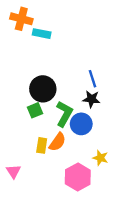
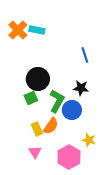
orange cross: (21, 19) -> (18, 30), moved, turned 30
blue line: (93, 79) -> (85, 55), moved
yellow rectangle: (42, 145) -> (37, 129), turned -32
pink triangle: (13, 171) -> (35, 152), moved

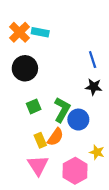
black circle: (38, 79) -> (25, 68), moved
black star: (81, 88) -> (94, 87), moved
pink triangle: (35, 152) -> (38, 165), size x1.5

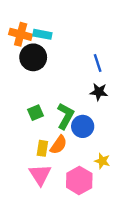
orange cross: (19, 32) -> (21, 34), turned -30
black circle: (25, 68) -> (33, 57), moved
yellow rectangle: (40, 140) -> (42, 148), turned 32

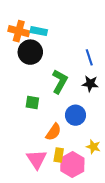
green square: (35, 113) -> (32, 103), turned 32
green L-shape: (65, 116) -> (60, 82), moved
yellow rectangle: (42, 148) -> (59, 155), moved

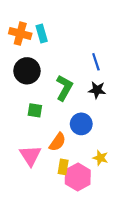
cyan rectangle: (39, 31) -> (42, 34), turned 63
black circle: (30, 52) -> (27, 71), moved
pink triangle: (37, 159) -> (30, 156), moved

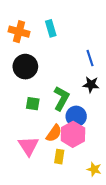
cyan rectangle: (42, 34) -> (51, 28), moved
green L-shape: (64, 88) -> (61, 98), moved
yellow star: (100, 158) -> (94, 169), moved
pink hexagon: (78, 177) -> (73, 134), moved

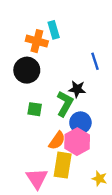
orange cross: (19, 32) -> (37, 41), moved
black star: (91, 85) -> (77, 89), moved
pink triangle: (29, 146) -> (37, 179), moved
yellow rectangle: (59, 157) -> (63, 165), size x1.6

